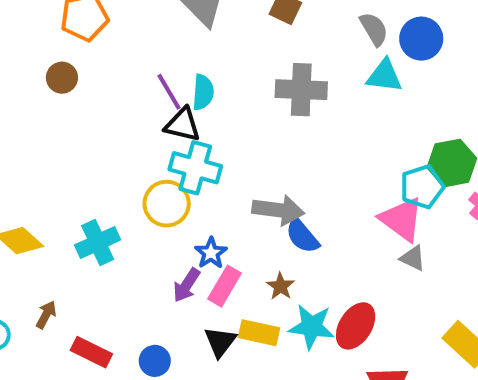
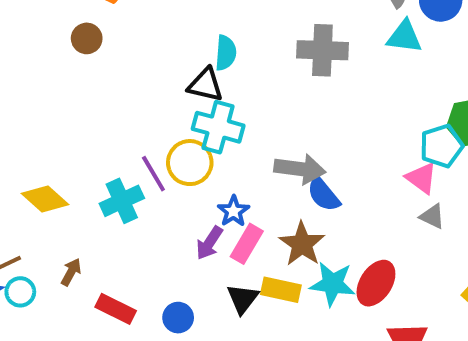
purple line: (169, 92) -> (153, 174), moved
pink triangle: (402, 219) -> (421, 178), size x0.7
brown star: (280, 286) -> (302, 244), size x1.6

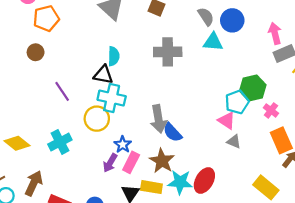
gray arrow: (300, 169) -> (158, 119), turned 76
purple line: (153, 174) -> (62, 91), moved
brown arrow: (71, 272) -> (34, 183), size x1.6

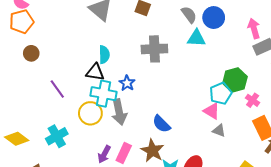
orange pentagon: (46, 18) -> (22, 22), moved
gray arrow: (158, 119) -> (119, 112), moved
blue star: (123, 145) -> (127, 83), moved

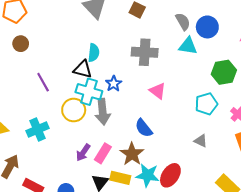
green hexagon: (235, 80) -> (224, 72), moved
pink triangle: (212, 111) -> (158, 91), moved

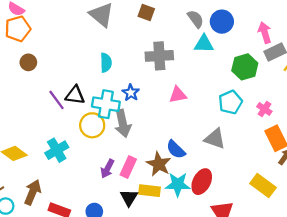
black triangle: (83, 69) -> (75, 95), moved
pink triangle: (158, 91) -> (178, 95), turned -42
blue semicircle: (144, 128) -> (176, 149), moved
gray triangle: (201, 141) -> (215, 139), moved, size x1.5

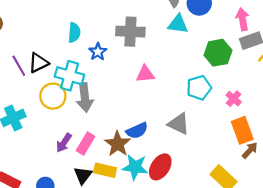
blue star: (131, 93) -> (98, 52), moved
black triangle: (75, 95) -> (38, 63), turned -40
blue semicircle: (176, 149) -> (137, 131), turned -75

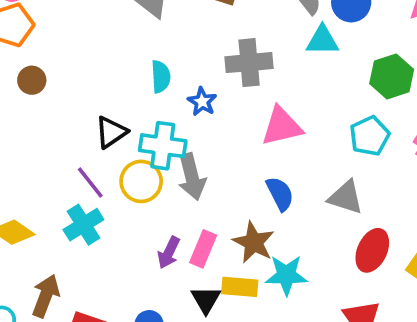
purple line: (19, 66) -> (90, 182), moved
pink triangle: (145, 74) -> (282, 126), size x1.4
blue semicircle: (137, 131) -> (280, 194), moved, turned -85
red ellipse: (160, 167) -> (372, 250), moved

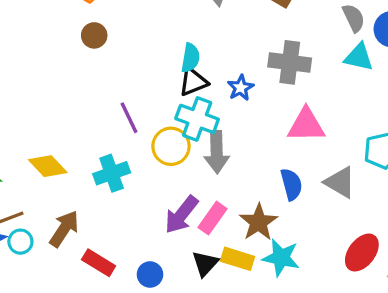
cyan semicircle: (161, 77) -> (190, 58), moved
black triangle: (111, 132) -> (193, 82), moved
purple line: (90, 182) -> (129, 118), moved
gray triangle: (346, 197) -> (340, 182), moved
purple arrow: (169, 253) -> (181, 215), size x1.4

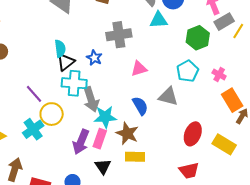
pink triangle: (306, 125) -> (139, 69), size x0.7
yellow circle: (171, 146) -> (52, 114), moved
cyan star: (281, 258) -> (105, 117), moved
yellow rectangle: (238, 259) -> (135, 157), moved

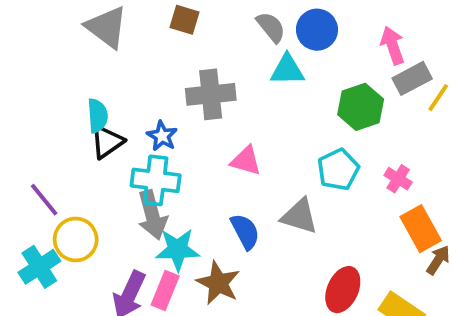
pink triangle: (139, 69) -> (246, 161), turned 30
cyan cross: (74, 83) -> (156, 180), moved

